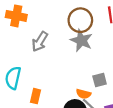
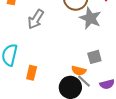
gray star: (81, 40) -> (90, 18), moved

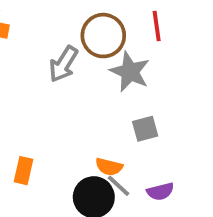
gray arrow: (36, 19) -> (63, 64), moved
gray square: (94, 57) -> (145, 129), moved

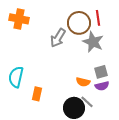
red line: (157, 26) -> (98, 18), moved
orange semicircle: (109, 167) -> (83, 82), moved
purple semicircle: (160, 191) -> (102, 86), moved

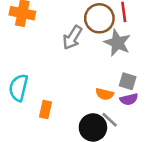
gray square: (101, 72) -> (128, 81), turned 32

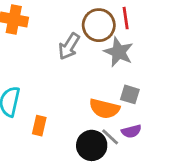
orange semicircle: (105, 94) -> (104, 109), size x1.5
purple semicircle: (129, 99) -> (131, 131), moved

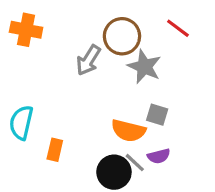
red line: (126, 18) -> (178, 28), moved, turned -45

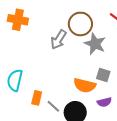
gray line: (135, 163) -> (53, 106), moved

